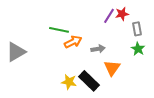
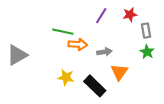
purple line: (109, 16) -> (101, 16), moved
orange arrow: (73, 42) -> (78, 44), turned 30
yellow star: (69, 82) -> (66, 77), moved

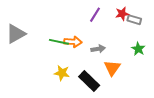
gray rectangle: (146, 31) -> (134, 20), moved, turned -64
green line: (63, 32) -> (59, 42), moved
gray triangle: (17, 55) -> (16, 34), moved

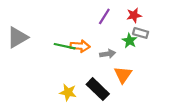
gray rectangle: (134, 20) -> (141, 33), moved
green star: (138, 49) -> (130, 41), moved
yellow star: (62, 73) -> (68, 92), moved

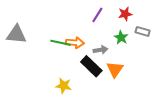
gray rectangle: (141, 33) -> (143, 31), moved
gray triangle: (17, 37) -> (16, 34), turned 35
black rectangle: (98, 89) -> (91, 66), moved

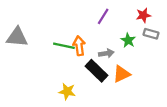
red star: (125, 14) -> (143, 15), moved
orange arrow: (75, 43) -> (79, 46), turned -102
orange triangle: (115, 69) -> (122, 74), turned 30

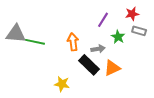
purple line: (103, 16) -> (103, 20), moved
green line: (64, 46) -> (35, 42), moved

